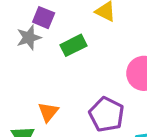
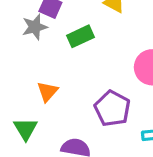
orange triangle: (48, 112) -> (47, 92), moved

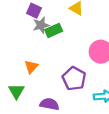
gray star: (35, 27) -> (41, 25), moved

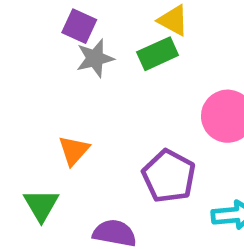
green rectangle: (54, 30) -> (158, 54), moved

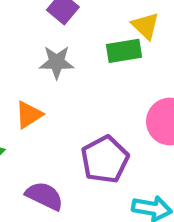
gray star: (95, 58) -> (57, 62), moved

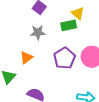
purple pentagon: (105, 159) -> (64, 58), moved

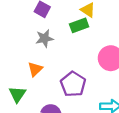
purple pentagon: (64, 58) -> (73, 84), moved

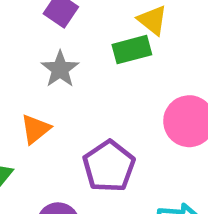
gray star: (45, 38) -> (60, 69), turned -30

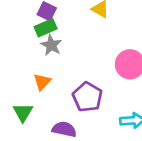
green rectangle: (132, 50) -> (46, 28), moved

